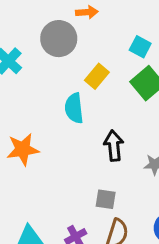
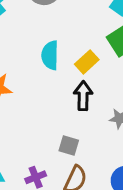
yellow rectangle: (97, 76) -> (87, 62), moved

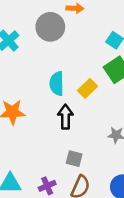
black arrow: (83, 96) -> (65, 117), moved

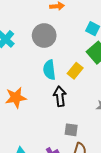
gray circle: (50, 27) -> (44, 36), moved

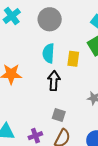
yellow rectangle: (75, 71) -> (73, 59), turned -42

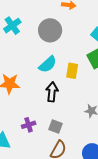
cyan semicircle: (49, 53) -> (48, 64), turned -138
purple cross: (35, 136) -> (29, 125), moved

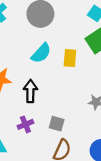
black arrow: (52, 92) -> (30, 91), moved

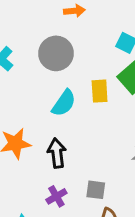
yellow rectangle: (70, 58) -> (100, 91), moved

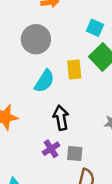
black arrow: (57, 153) -> (61, 118), moved
purple cross: (56, 196) -> (51, 149), moved

